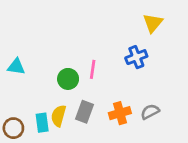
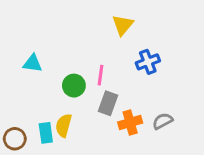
yellow triangle: (153, 23) -> (123, 25), moved
cyan triangle: (16, 67) -> (33, 63), moved
gray rectangle: (84, 112) -> (108, 103), moved

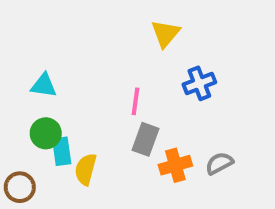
green circle: (74, 86) -> (46, 133), moved
cyan rectangle: (46, 133) -> (62, 151), moved

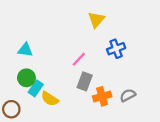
pink line: (136, 101) -> (79, 59), turned 35
cyan rectangle: (62, 151) -> (36, 88), turned 42
yellow semicircle: (86, 169) -> (50, 99), turned -72

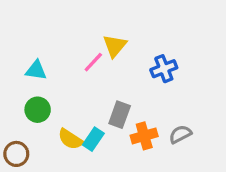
yellow triangle: (96, 20) -> (115, 46), moved
pink line: (79, 59) -> (93, 62), moved
cyan rectangle: (36, 88) -> (93, 139), moved

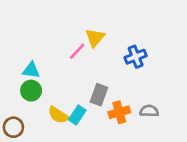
cyan triangle: (36, 70) -> (31, 70), moved
gray semicircle: (180, 134) -> (149, 111), turned 30

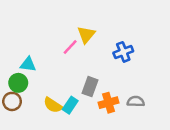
green circle: (31, 91) -> (18, 83), moved
brown circle: (13, 127) -> (12, 101), moved

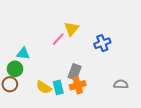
gray semicircle: (136, 101) -> (121, 84), moved
orange cross: (108, 103) -> (78, 85), moved
cyan rectangle: (70, 105) -> (58, 87), turned -48

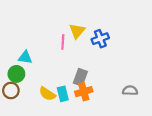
pink line: (58, 39) -> (63, 42), turned -40
blue cross: (102, 43) -> (100, 39), moved

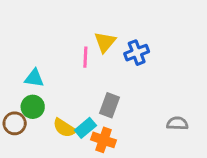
green circle: (16, 74) -> (33, 107), moved
orange cross: (84, 92) -> (104, 140), moved, turned 35
cyan rectangle: (63, 94) -> (85, 128), turned 64

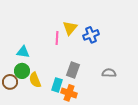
gray semicircle: (177, 123) -> (109, 73), moved
yellow semicircle: (64, 128) -> (35, 80), moved, turned 35
cyan rectangle: (85, 128) -> (57, 85), turned -32

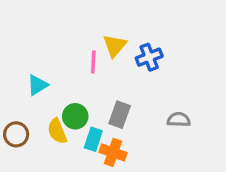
cyan triangle: (23, 52) -> (37, 85), turned -40
green circle: (22, 71) -> (75, 116), moved

